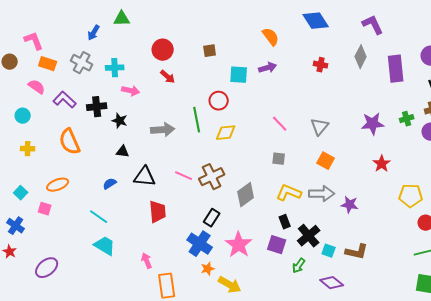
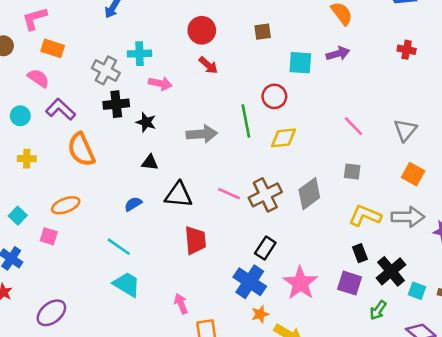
pink L-shape: (34, 41) -> (35, 19), turned -85
gray cross: (82, 63) -> (106, 70), moved
purple L-shape: (65, 100) -> (60, 109), moved
gray diamond: (246, 195) -> (309, 194), moved

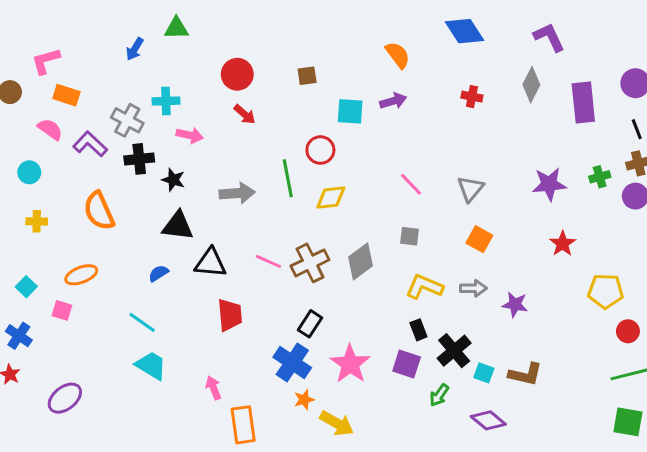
purple L-shape: (60, 109) -> (90, 144), moved
black triangle: (150, 162) -> (178, 226), size x1.6
gray arrow: (408, 217) -> (473, 288), size x0.7

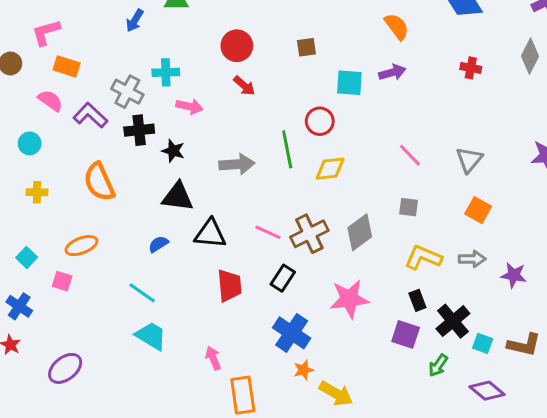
black rectangle: (310, 324) -> (283, 278), moved
pink star: (350, 364) -> (349, 299), moved, turned 30

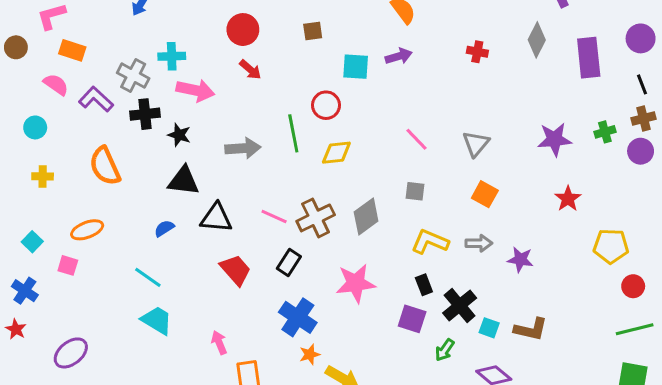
pink arrow: (189, 106) -> (195, 90), size x1.4
red trapezoid: (229, 286) -> (235, 270), turned -36

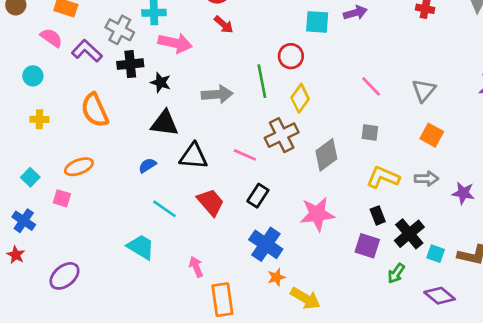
yellow diamond: (336, 153) -> (300, 98), turned -48
brown cross: (316, 218) -> (282, 135), moved
cyan line: (148, 277) -> (165, 209), moved

